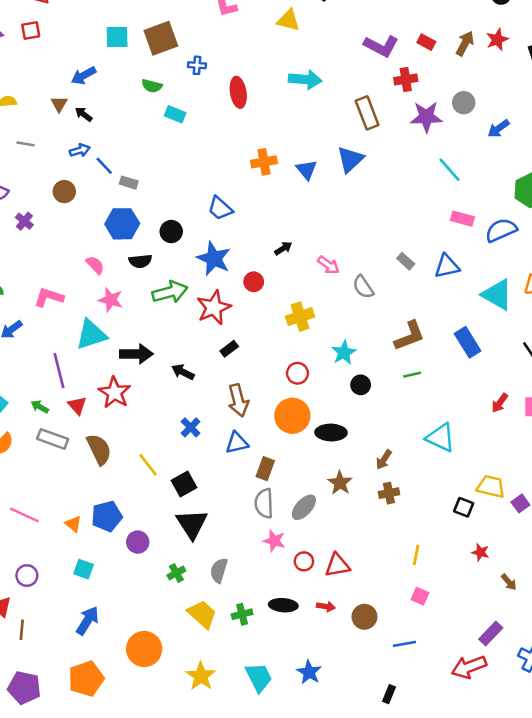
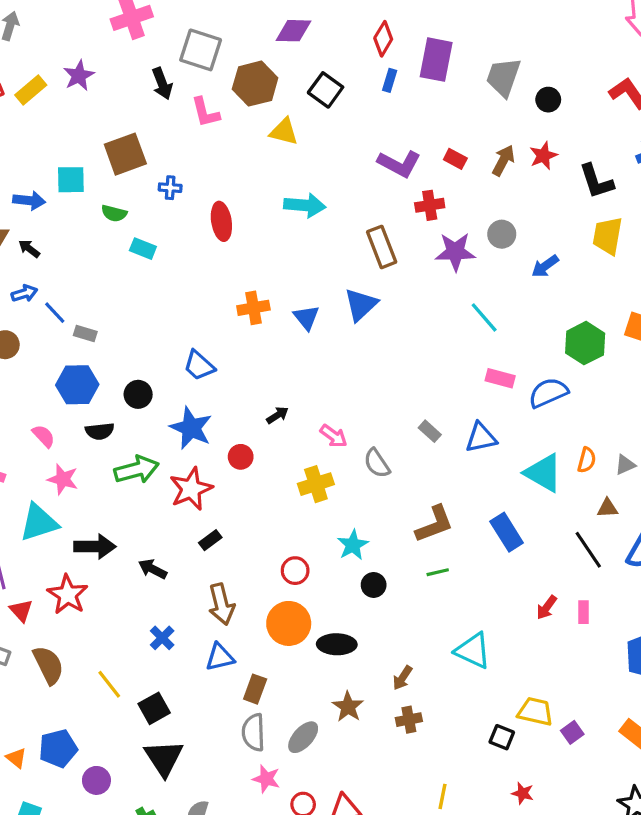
cyan square: (117, 37) -> (71, 180), moved
blue arrow: (84, 76) -> (29, 201), turned -145
yellow cross: (300, 317) -> (316, 484), moved

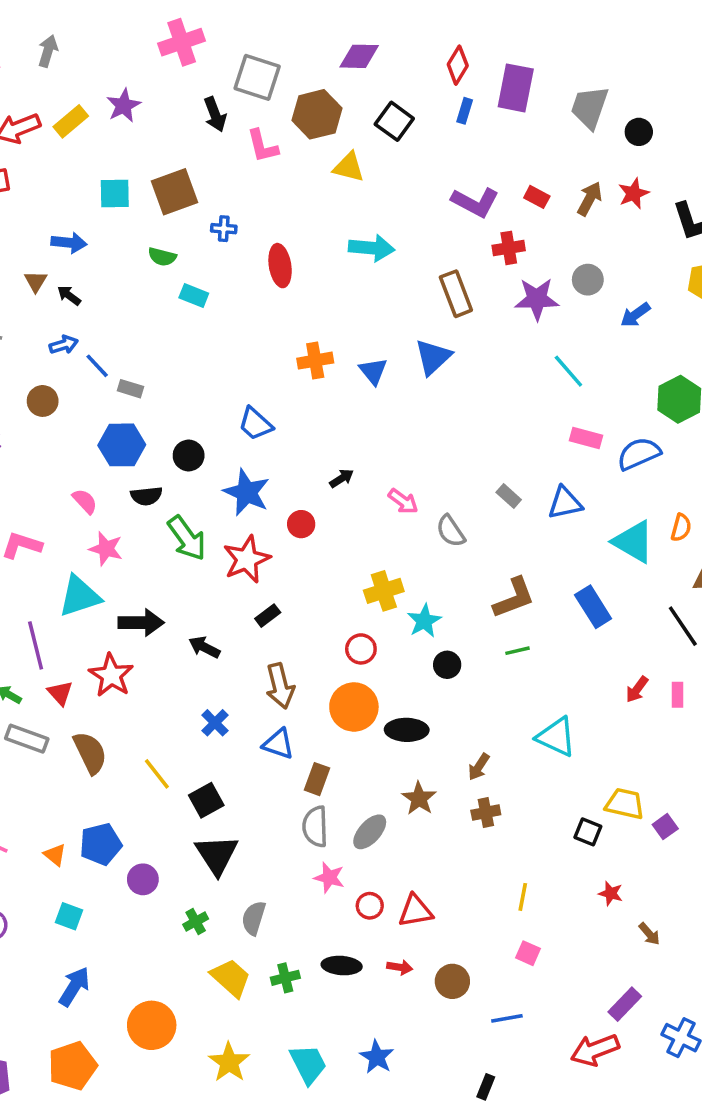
cyan square: (71, 180) -> (115, 193), moved
green arrow: (137, 470) -> (187, 538), turned 69
yellow cross: (316, 484) -> (384, 591), moved
blue triangle: (220, 657) -> (278, 744), turned 32

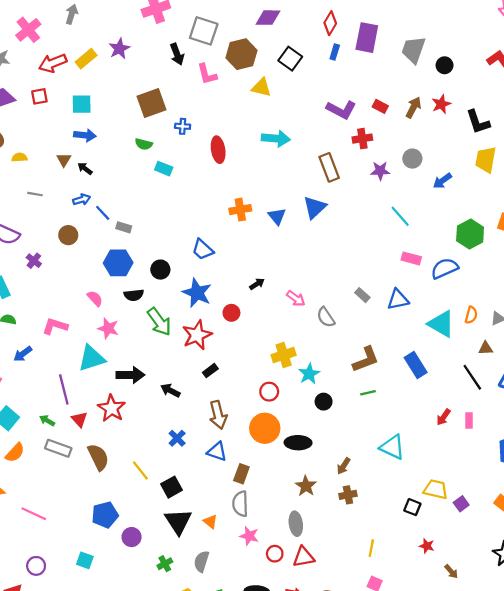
cyan square: (115, 193) -> (82, 104), moved
purple star: (537, 299) -> (380, 171), size x0.7
gray ellipse: (370, 832) -> (296, 524), moved, turned -50
orange triangle: (55, 855) -> (210, 521), moved

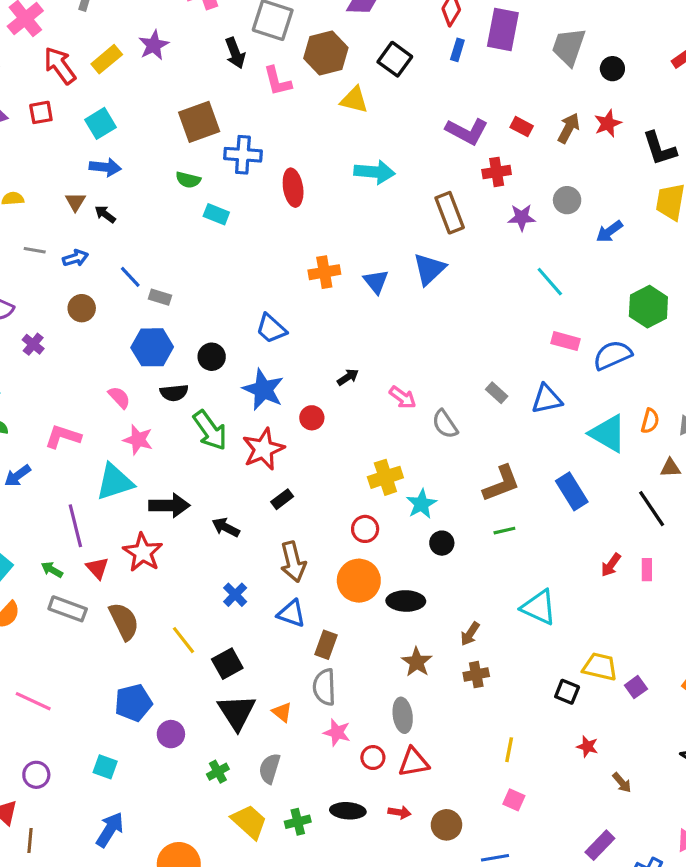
red arrow: (53, 63) -> (60, 65), turned 76
cyan square: (82, 104) -> (100, 123), turned -30
blue cross: (183, 126) -> (243, 155), size x1.6
blue arrow: (82, 200) -> (75, 258), moved

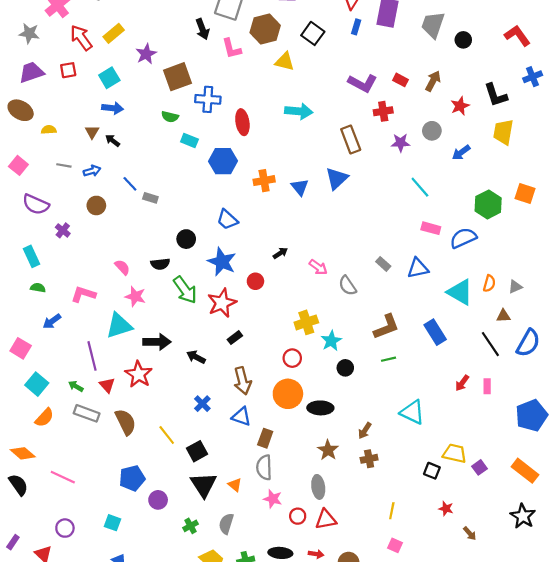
purple star: (154, 45) -> (146, 54), moved
red star: (608, 123) -> (460, 106), moved
blue hexagon: (152, 347) -> (223, 161), moved

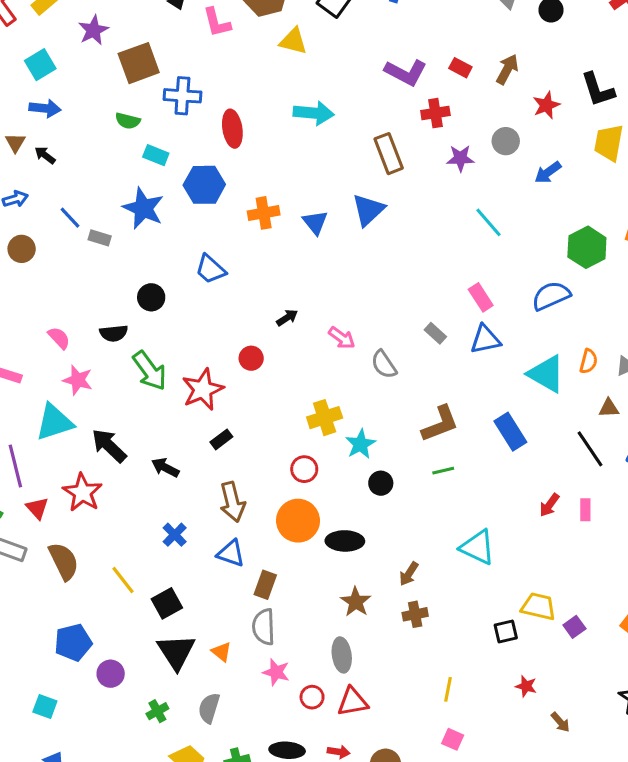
pink rectangle: (431, 228) -> (481, 297), moved, turned 42
blue star: (222, 262) -> (143, 208), moved
black arrow: (157, 342) -> (109, 446), turned -136
black square: (432, 471) -> (506, 632), turned -35

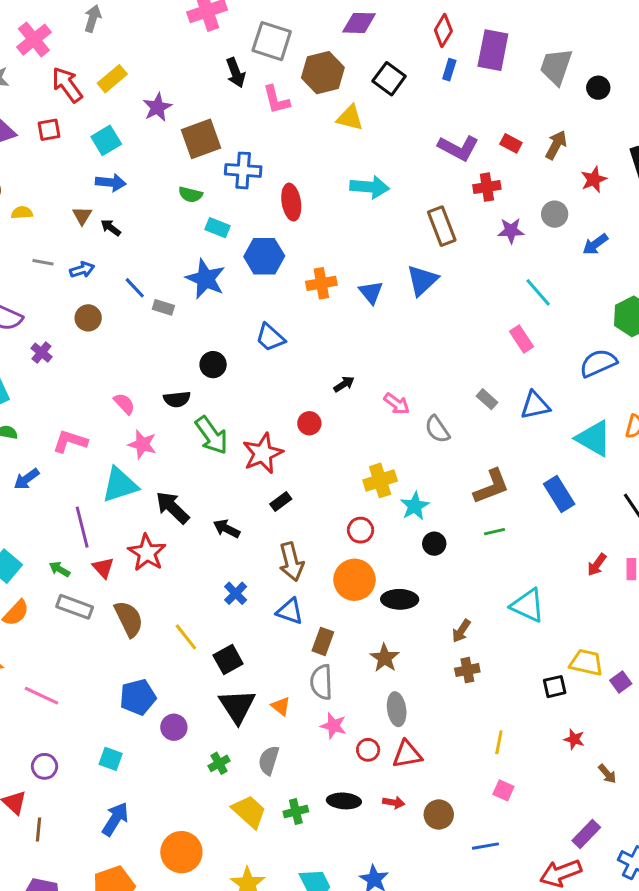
pink rectangle: (481, 297) -> (522, 339), moved
brown star: (356, 602) -> (385, 658), moved

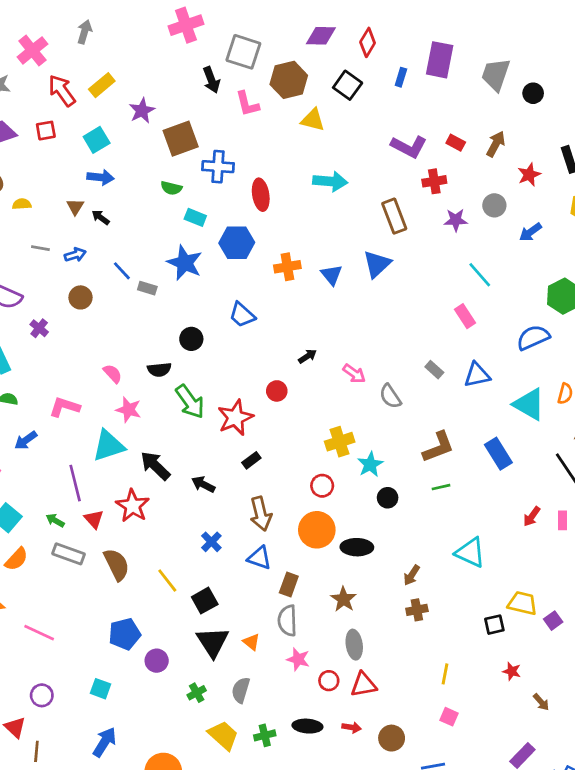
red diamond: (443, 31) -> (368, 42), moved

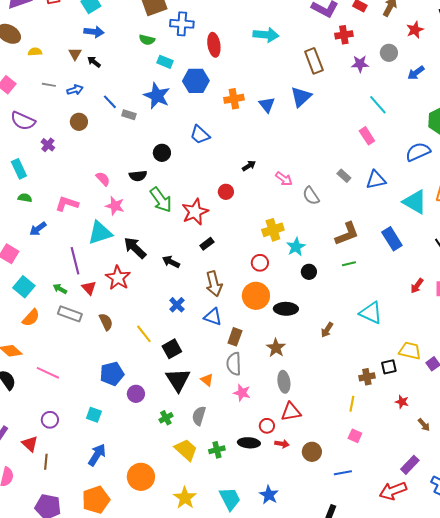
brown semicircle: (117, 565) -> (106, 322), size x0.7
brown cross: (417, 610) -> (367, 377), moved
red circle: (329, 681) -> (267, 426), moved

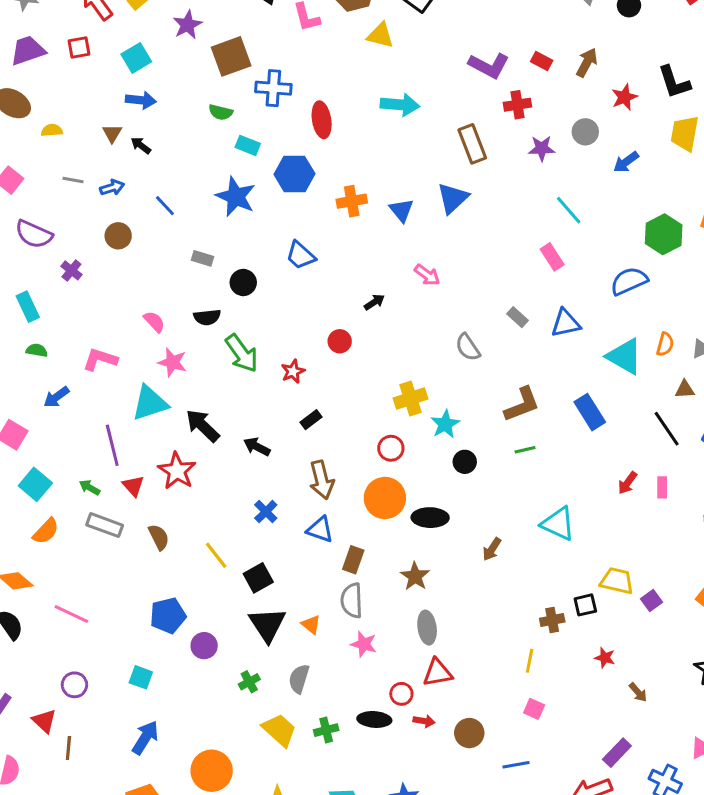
gray rectangle: (129, 115) -> (203, 258), moved
pink arrow: (284, 179) -> (427, 275), moved
red star: (195, 212) -> (293, 371), size x0.6

